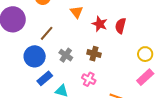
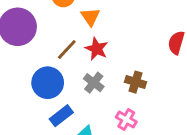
orange triangle: (77, 12) -> (90, 17), moved
red star: (100, 24) -> (97, 49), moved

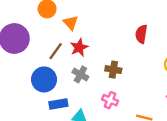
red star: (97, 49) -> (79, 47), turned 30
blue rectangle: (61, 116) -> (58, 104), turned 36

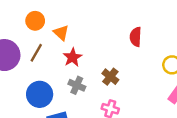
brown line: (56, 51) -> (36, 53), moved
brown cross: (113, 70) -> (110, 77), turned 35

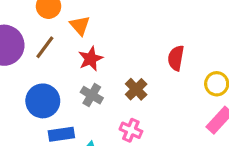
red semicircle: (136, 37) -> (176, 58), moved

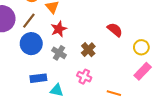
red semicircle: (176, 58) -> (115, 30), turned 119
blue circle: (43, 101) -> (31, 44), moved

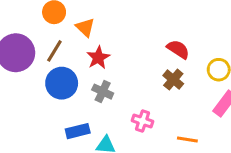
brown cross: (88, 50) -> (173, 80), moved

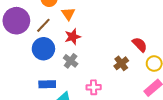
red semicircle: (178, 49) -> (140, 45), moved
pink cross: (143, 121) -> (94, 87), turned -32

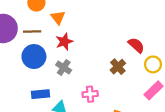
brown line: (43, 25) -> (32, 32), turned 49

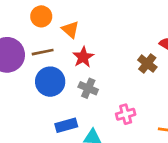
brown cross: (118, 67) -> (147, 63), moved

